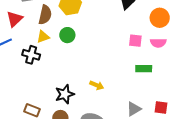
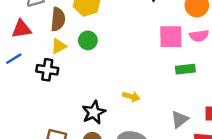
red triangle: (15, 19) -> (21, 29), turned 42
pink square: (135, 41) -> (171, 37), size x1.5

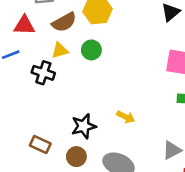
brown semicircle: (58, 19) -> (64, 22), turned 45

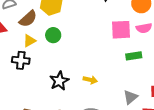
black star: (84, 126) -> (59, 81), moved

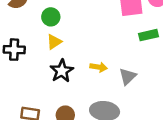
yellow triangle: (29, 41) -> (54, 42), moved
gray triangle: (130, 97) -> (128, 76), moved

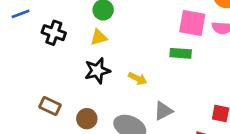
green rectangle: (149, 35) -> (181, 53), moved
gray triangle: (128, 76) -> (163, 111), moved

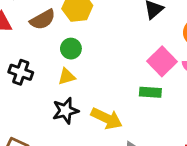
pink square: (192, 23) -> (162, 61), turned 36
yellow arrow: (138, 79) -> (107, 118), size x1.6

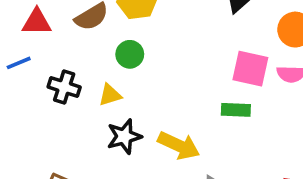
pink square: (162, 61) -> (250, 69), turned -32
yellow triangle: (67, 77) -> (110, 95), moved

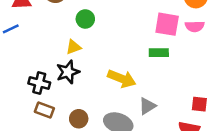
black cross: (64, 87) -> (39, 83), moved
black star: (124, 136) -> (68, 72), moved

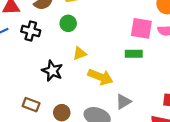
yellow triangle: (73, 47) -> (80, 54), moved
black star: (68, 72) -> (52, 71), turned -30
black cross: (39, 83) -> (31, 31), moved

